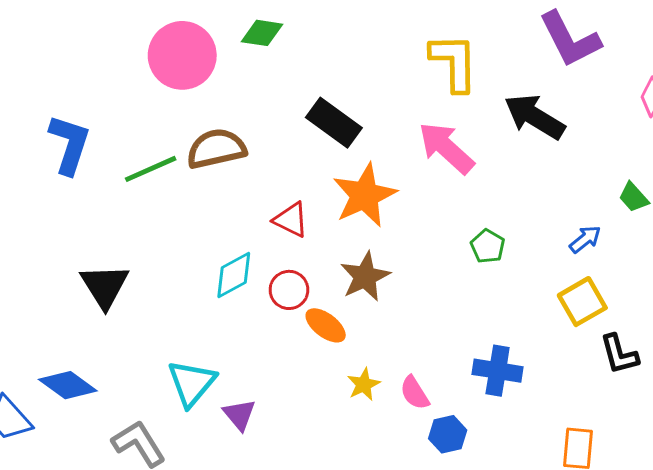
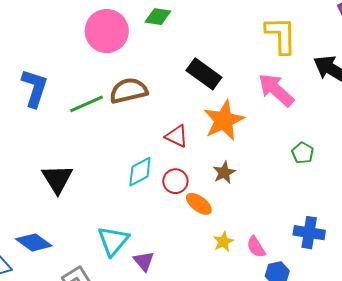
brown star: (365, 277) -> (224, 173), size x0.7

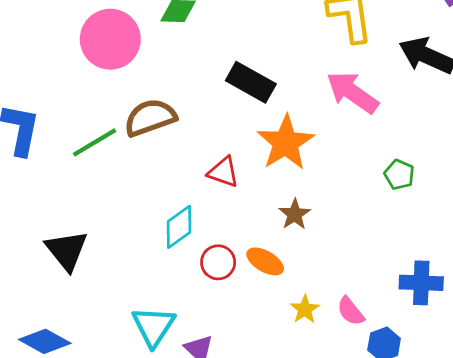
red circle: (175, 181) -> (218, 262), moved

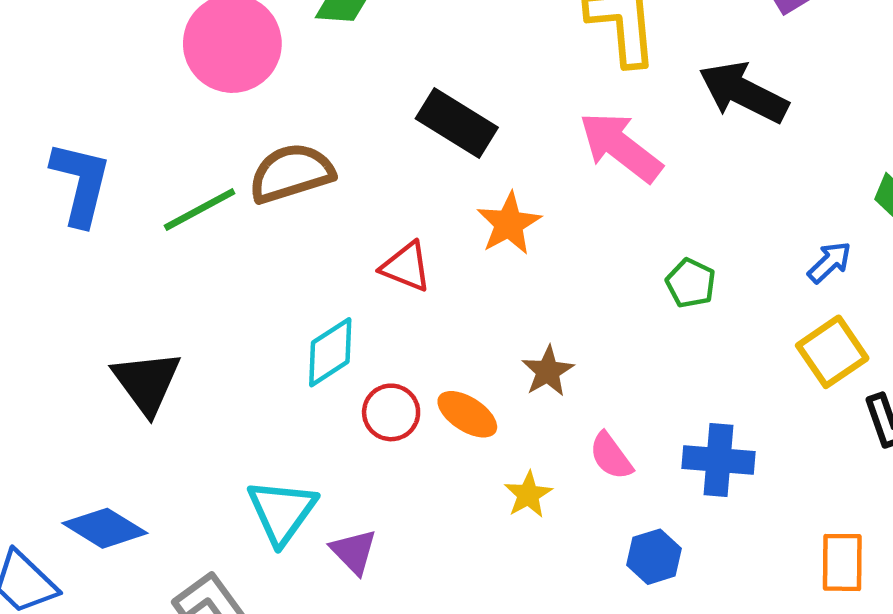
orange star: (286, 143) -> (509, 224), size x0.7
brown star: (295, 214) -> (548, 371), moved
pink semicircle: (351, 311) -> (611, 456), moved

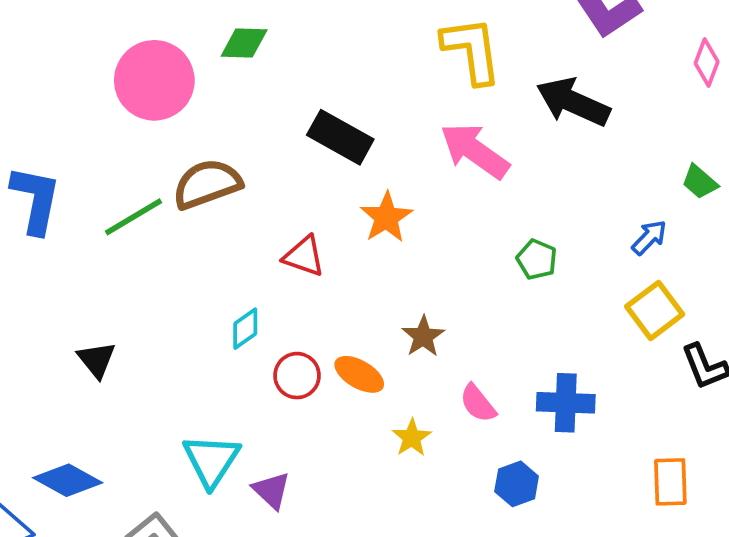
cyan diamond: (330, 352) -> (245, 329), size x0.7
black triangle: (147, 382) -> (97, 360), size x0.7

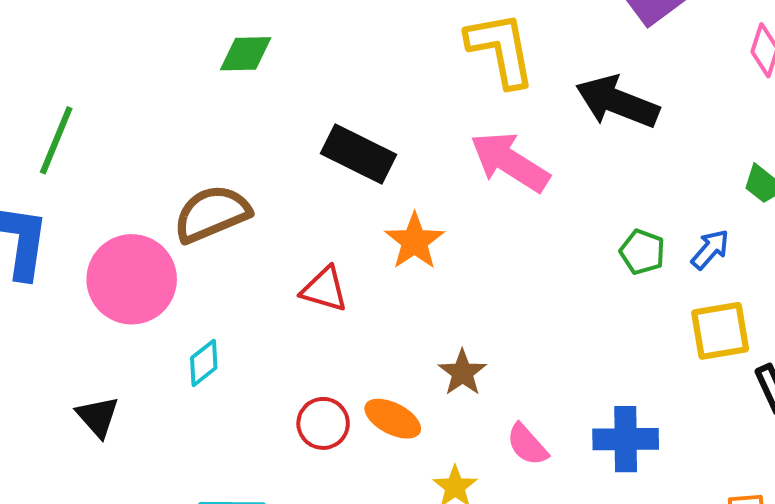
pink circle: (154, 80) -> (132, 279), moved
green line: (134, 217) -> (56, 140), moved, turned -34
green pentagon: (537, 259) -> (642, 252), moved
yellow square: (655, 310) -> (720, 331), turned 30
cyan diamond: (245, 329) -> (204, 363), moved

